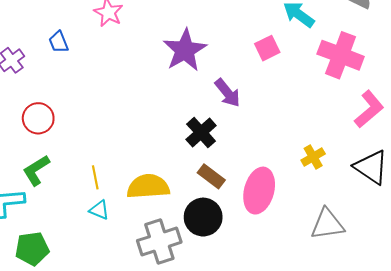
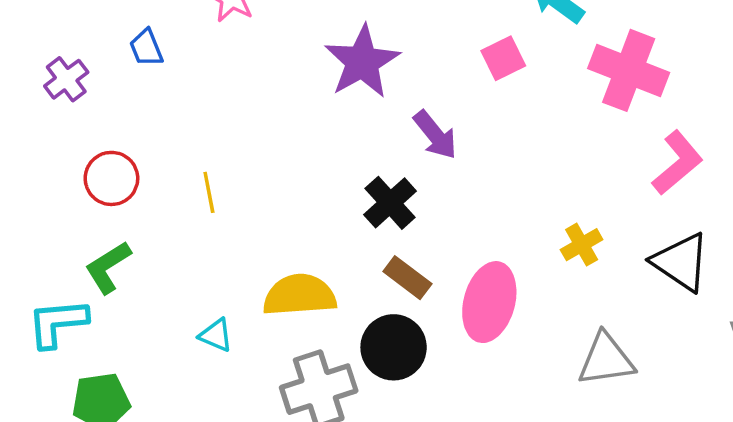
yellow line: (95, 177) -> (209, 192), moved

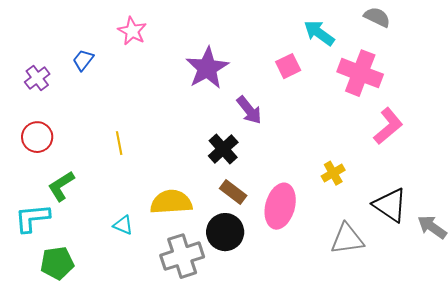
blue trapezoid: (146, 48) -> (83, 60), turned 60
red circle: (111, 178) -> (37, 137), moved
black triangle: (681, 262) -> (390, 205), moved

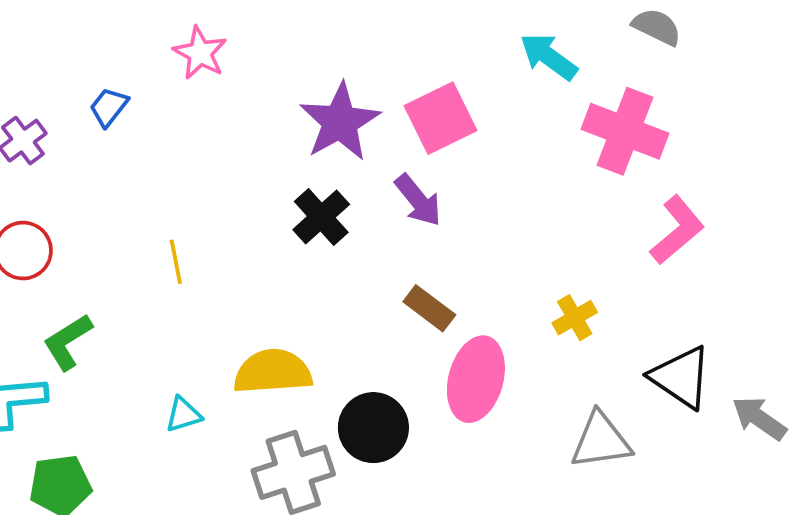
pink square: (288, 66) -> (441, 118), moved, size x1.5
black cross: (223, 149) -> (321, 217), moved
brown rectangle: (233, 192) -> (429, 308), moved
cyan triangle: (123, 225) -> (183, 415), turned -40

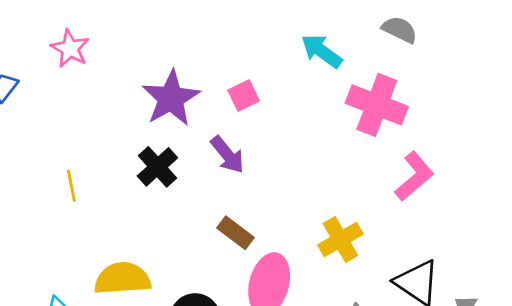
pink square: (441, 118) -> (244, 96), size x0.6
yellow line: (176, 262) -> (71, 186), moved
yellow cross: (575, 318) -> (340, 239), size x1.4

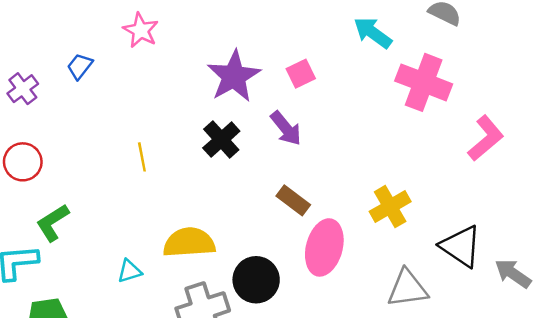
pink L-shape: (414, 176) -> (486, 138), moved

